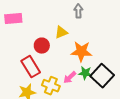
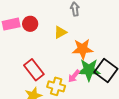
red circle: (42, 46) -> (30, 24), moved
green star: (85, 73) -> (89, 70), size x1.6

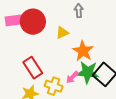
red circle: (30, 24) -> (33, 22), size x1.6
orange star: (83, 49) -> (83, 51), turned 30

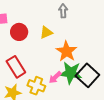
red circle: (33, 22) -> (19, 32), moved, size x0.7

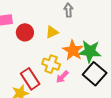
red rectangle: (16, 67) -> (30, 79), moved
green star: (71, 73) -> (90, 51), moved
yellow cross: (36, 86) -> (51, 64), moved

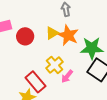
orange star: (73, 50) -> (68, 35), moved
yellow cross: (51, 64) -> (55, 65), turned 36

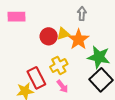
red circle: (25, 36) -> (49, 36), moved
pink arrow: (67, 76) -> (62, 86), moved, turned -88

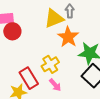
yellow triangle: (63, 34) -> (54, 18), moved, size x1.5
red circle: (49, 36) -> (12, 31), moved

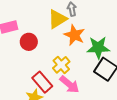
red circle: (12, 31) -> (29, 42), moved
pink arrow: (55, 85) -> (69, 84), size x1.5

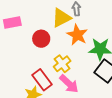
red circle: (29, 42) -> (41, 39), moved

